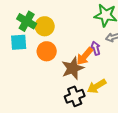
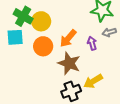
orange arrow: (85, 56) -> (68, 38), moved
brown star: (73, 68) -> (69, 63), turned -30

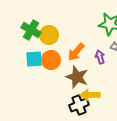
cyan square: (15, 37) -> (34, 59), moved
yellow arrow: (93, 81) -> (90, 95), moved, turned 30

